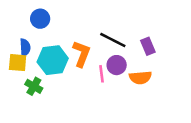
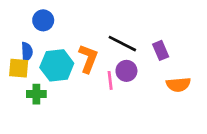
orange semicircle: (140, 78) -> (178, 85), moved
green cross: (34, 86) -> (36, 94), turned -30

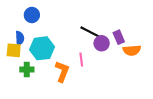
orange L-shape: (88, 59) -> (62, 72), moved
purple circle: (126, 71) -> (102, 43), moved
orange semicircle: (178, 85) -> (132, 50), moved

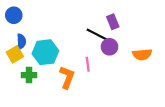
blue circle: (32, 15) -> (14, 15), moved
purple rectangle: (119, 37) -> (113, 22), moved
yellow square: (14, 50) -> (15, 54), turned -35

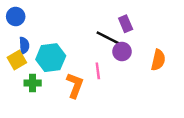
orange semicircle: (142, 54) -> (158, 60), turned -72

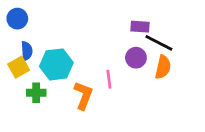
purple rectangle: (126, 24) -> (140, 27), turned -63
black line: (109, 38) -> (159, 43), moved
orange semicircle: (158, 60) -> (163, 67), moved

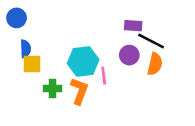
cyan hexagon: (56, 64) -> (83, 62), moved
yellow square: (19, 67) -> (32, 64), moved, turned 30
green cross: (36, 93) -> (52, 88), moved

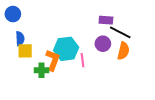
orange L-shape: (79, 91) -> (53, 60), moved

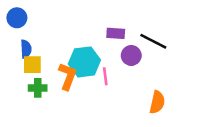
purple rectangle: (106, 20) -> (116, 33), moved
orange semicircle: (123, 51) -> (157, 102), moved
green cross: (42, 70) -> (38, 88), moved

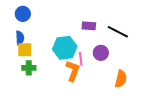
blue circle: (17, 18) -> (23, 14), moved
purple circle: (131, 55) -> (101, 53), moved
orange L-shape: (68, 76) -> (73, 71), moved

